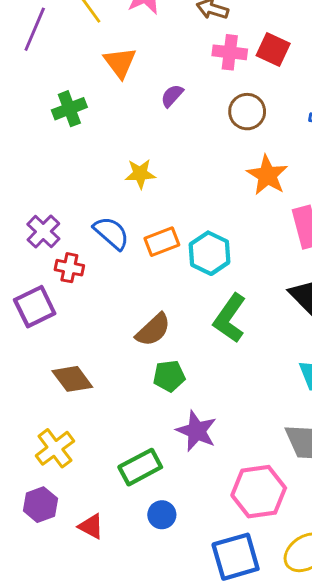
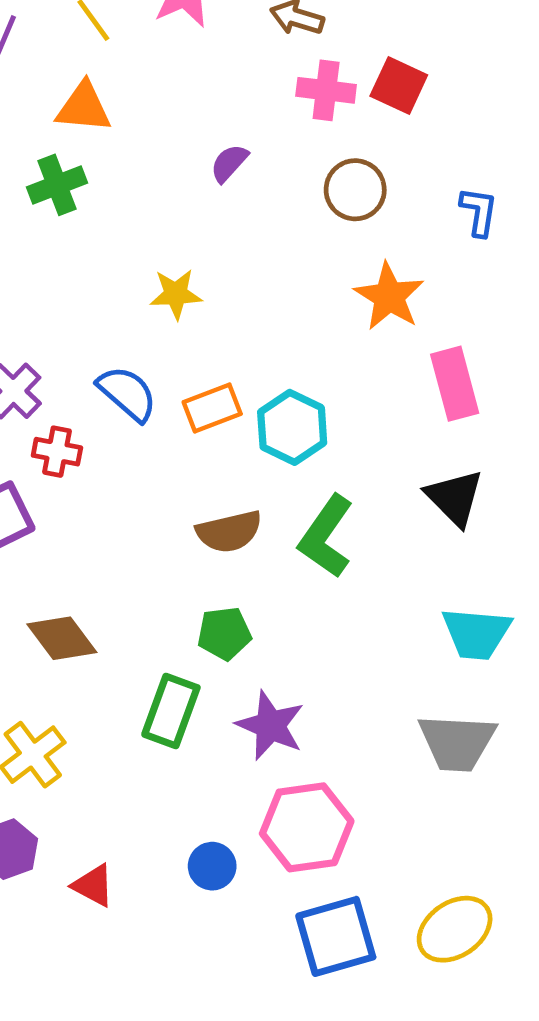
orange triangle: (120, 62) -> (84, 107), moved, turned -48
brown semicircle: (153, 330) -> (229, 532), moved, turned 30
green rectangle: (140, 467) -> (171, 711), moved, turned -42
pink hexagon: (259, 492) -> (307, 827), moved

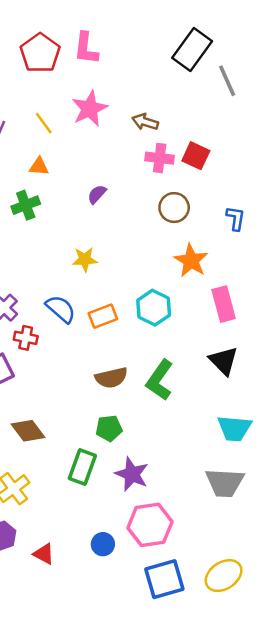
orange triangle: (84, 107) -> (39, 167), size x0.7
purple semicircle: (229, 163) -> (97, 194), moved
cyan hexagon: (292, 427) -> (154, 308), moved

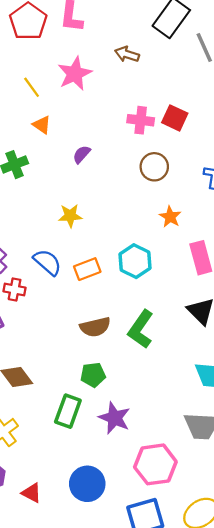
brown arrow: (145, 122) -> (127, 54), moved
orange triangle: (39, 167) -> (42, 125), moved, turned 30
orange star: (191, 261) -> (170, 217), size x0.7
pink hexagon: (150, 525) -> (155, 464), moved
blue circle: (103, 544) -> (87, 484), size x1.6

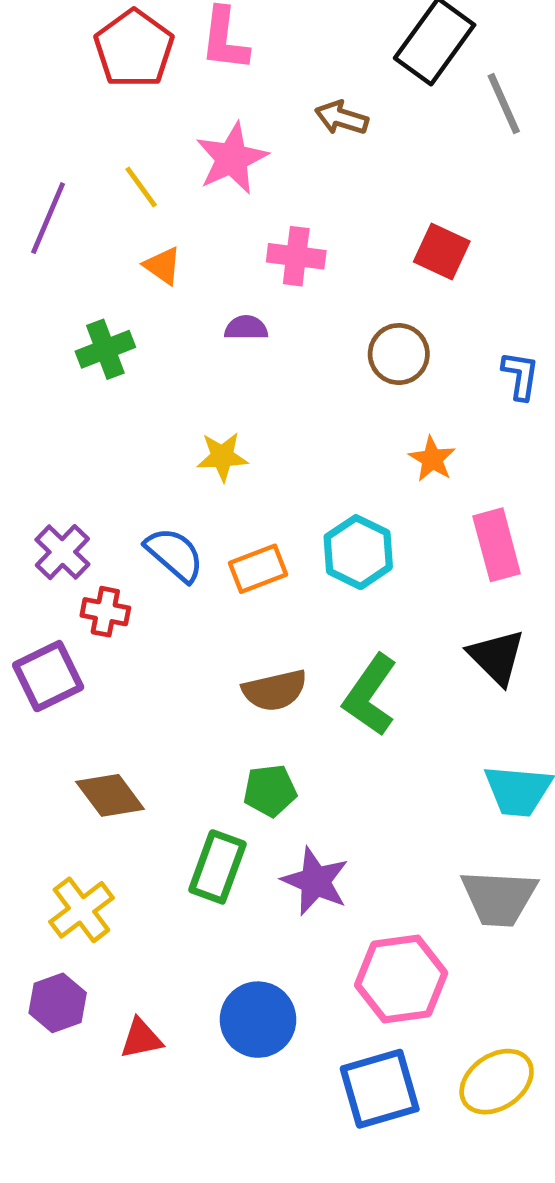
pink cross: (141, 120) -> (296, 256), moved
purple semicircle: (82, 154) -> (246, 328), turned 48
red triangle: (32, 493) -> (141, 1039), turned -40

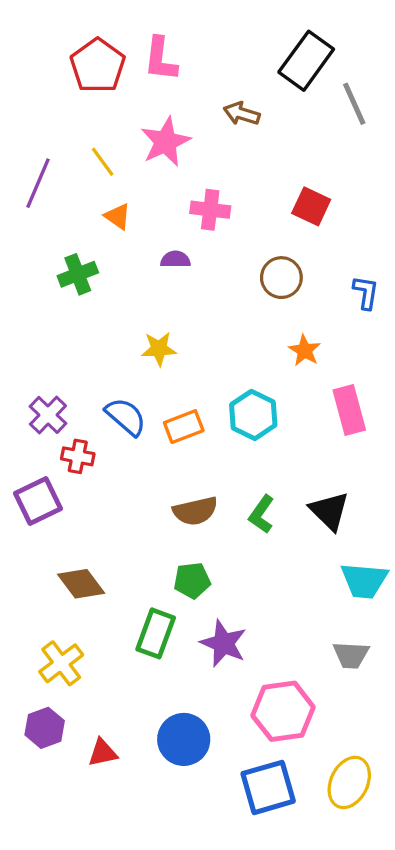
black triangle: (497, 657) -> (329, 511), moved
green L-shape: (370, 695) -> (262, 514), size x0.7
gray trapezoid: (499, 898) -> (351, 655), size x0.7
yellow ellipse: (497, 1082) -> (349, 782), turned -30

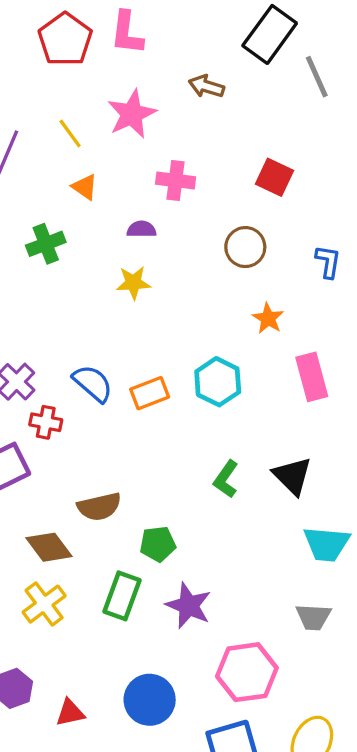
yellow star: (159, 349) -> (133, 283), moved
brown semicircle: (195, 511) -> (99, 507), moved
yellow cross: (61, 663) -> (44, 604), moved

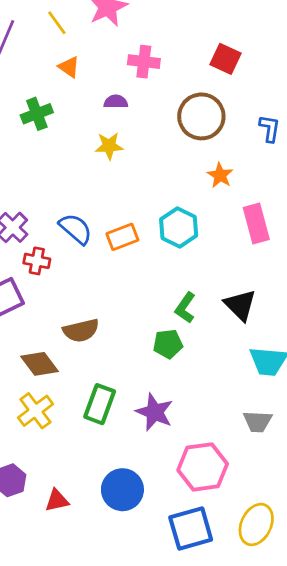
brown circle: (245, 247) -> (201, 116), size x1.4
green pentagon: (158, 544) -> (168, 344), moved

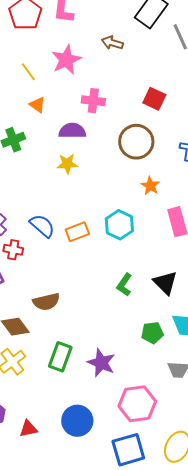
purple semicircle: (116, 102) -> (72, 131), size x1.5
green pentagon: (168, 344) -> (152, 333), moved

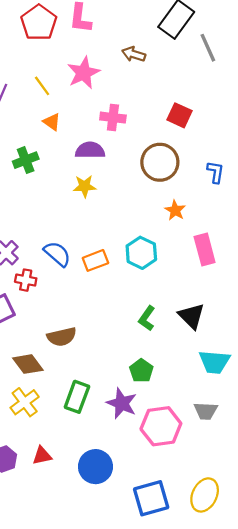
green pentagon: (152, 333) -> (141, 371), moved, turned -30
pink hexagon: (137, 404) -> (161, 426), moved
red triangle: (28, 429) -> (42, 456), moved

